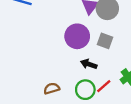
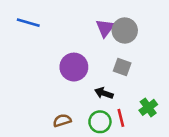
purple circle: (77, 36) -> (74, 67), moved
red line: (104, 86) -> (121, 118), turned -63

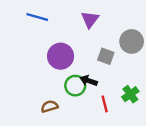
blue line: (28, 23) -> (37, 17), moved
gray circle: (125, 30) -> (132, 41), moved
green circle: (100, 122) -> (75, 86), moved

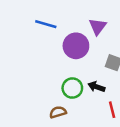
purple circle: (61, 56) -> (76, 46), moved
green circle: (75, 86) -> (72, 88), moved

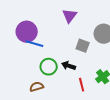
blue line: (46, 24) -> (35, 44), moved
purple circle: (76, 46) -> (27, 32), moved

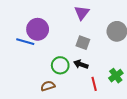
blue line: (35, 44) -> (25, 42), moved
gray square: (83, 46) -> (83, 43), moved

